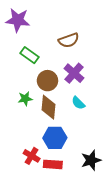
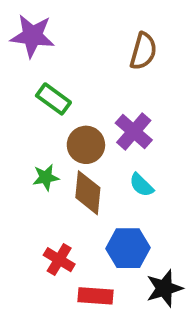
brown semicircle: (69, 40) -> (143, 51), moved, turned -54
blue hexagon: (55, 138) -> (128, 248), moved
red cross: (32, 156) -> (59, 260), moved

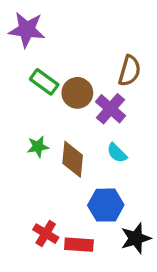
brown semicircle: (143, 51) -> (129, 71), moved
brown circle: (86, 145) -> (77, 93), moved
red cross: (59, 260) -> (46, 234), moved

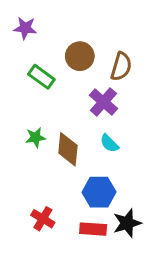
purple star: (27, 30) -> (25, 28), size x0.7
brown circle: (77, 93) -> (80, 56), moved
red rectangle: (79, 245) -> (93, 229), moved

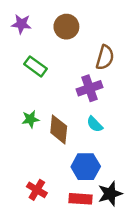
brown circle: (80, 56) -> (66, 27), moved
purple cross: (103, 102) -> (90, 88), turned 30

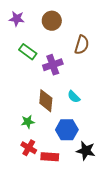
purple cross: (90, 88) -> (53, 65), moved
green star: (30, 119) -> (28, 122), moved
black star: (110, 194) -> (86, 151), turned 30
red rectangle: (81, 199) -> (50, 157), moved

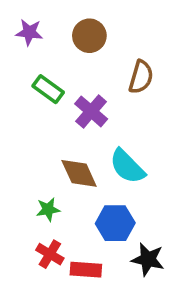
purple cross: (53, 65) -> (91, 111), turned -30
cyan semicircle: (74, 97) -> (127, 166), size x1.6
brown diamond: (46, 101) -> (79, 173), turned -30

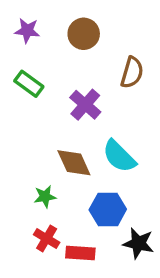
green rectangle: (48, 89) -> (29, 84), moved

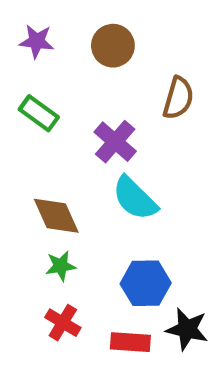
cyan semicircle: (119, 156) -> (135, 198), moved
brown diamond: (74, 163) -> (56, 216), moved
red rectangle: (80, 253) -> (130, 342), moved

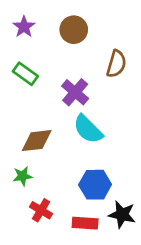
purple star: (37, 41) -> (24, 27), turned 30
brown diamond: (56, 216) -> (37, 141), turned -72
green star: (61, 266) -> (23, 176), moved

